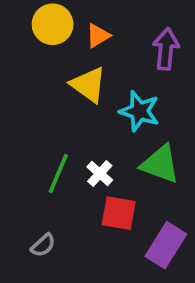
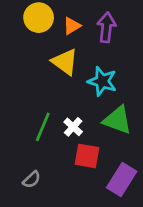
purple arrow: (166, 49) -> (106, 27), moved

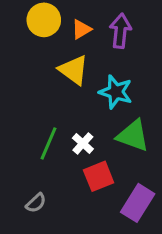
red square: (87, 156) -> (99, 176), turned -32

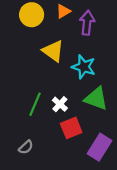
orange triangle: (81, 29) -> (63, 11), moved

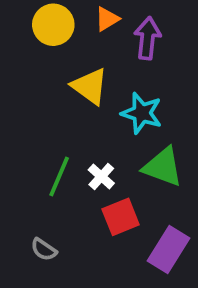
gray semicircle: (26, 147) -> (44, 250), turned 77

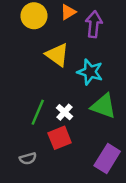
red square: (121, 217) -> (60, 138), moved
gray semicircle: (44, 250) -> (28, 158), turned -49

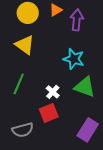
yellow triangle: (57, 55) -> (25, 45), moved
green line: (38, 112) -> (19, 84), moved
gray semicircle: (28, 158) -> (23, 130), size x1.5

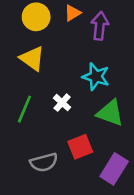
white cross: (53, 92) -> (62, 103), moved
red square: (49, 113) -> (80, 147), moved
gray semicircle: (23, 130) -> (44, 162), moved

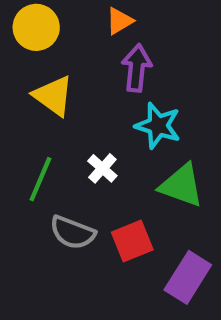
yellow circle: (36, 17) -> (36, 27), moved
purple arrow: (100, 26) -> (137, 68), moved
gray semicircle: (44, 162) -> (72, 232), moved, turned 36

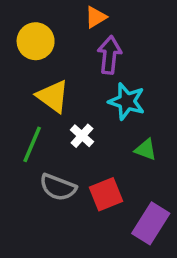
yellow circle: (36, 27) -> (36, 41), moved
yellow triangle: (53, 96) -> (53, 96), moved
green triangle: (181, 185) -> (146, 149), size x0.6

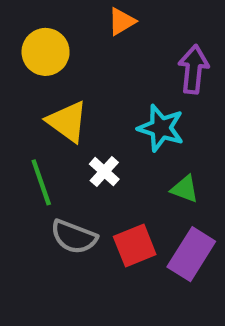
purple arrow: (109, 55) -> (193, 69), moved
green line: (32, 144) -> (41, 182), turned -42
purple rectangle: (151, 223) -> (191, 254), moved

